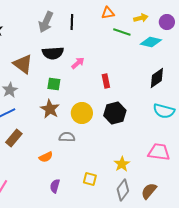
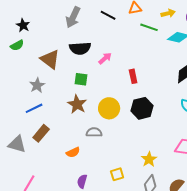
black line: (72, 22) -> (108, 15), moved, turned -63
yellow square: (90, 179) -> (117, 174), turned -32

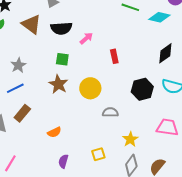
brown triangle: (50, 59) -> (31, 24), moved
black hexagon: (142, 108) -> (142, 89), moved
gray semicircle: (94, 132) -> (110, 112), moved

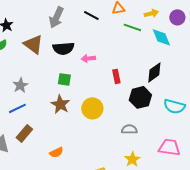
cyan diamond: (159, 17) -> (161, 37), turned 55
pink arrow: (86, 38) -> (88, 58), turned -144
black diamond: (165, 53) -> (154, 72), moved
black hexagon: (142, 89) -> (140, 97), moved
gray semicircle: (110, 112) -> (129, 129), moved

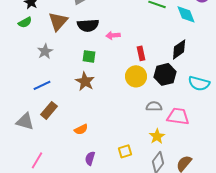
brown triangle: (33, 44) -> (58, 21), turned 35
gray star: (20, 85) -> (45, 51), moved
yellow circle: (92, 108) -> (136, 76), moved
pink trapezoid: (169, 147) -> (178, 116), moved

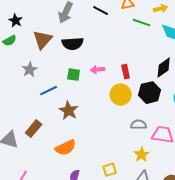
pink arrow: (113, 35) -> (98, 70), moved
brown star: (85, 81) -> (69, 111), moved
blue line: (42, 85) -> (49, 91), moved
orange semicircle: (81, 129) -> (66, 148), size x1.5

